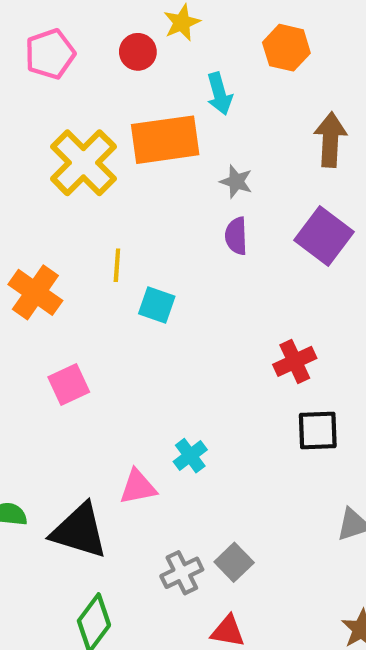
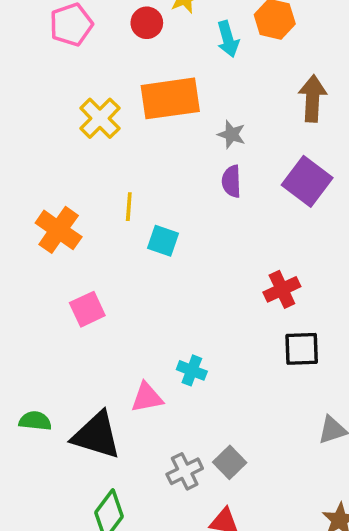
cyan arrow: (219, 94) -> (228, 39), moved
yellow cross: (83, 163) -> (100, 118), size x0.7
cyan cross: (190, 456) -> (192, 370), turned -32

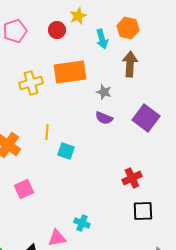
brown arrow: (313, 98) -> (130, 64), moved
yellow cross: (100, 118) -> (31, 83), turned 30
purple semicircle: (231, 181) -> (104, 118), turned -66

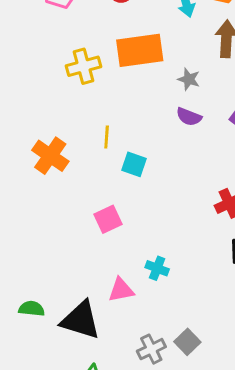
pink square: (24, 189) -> (108, 219), moved

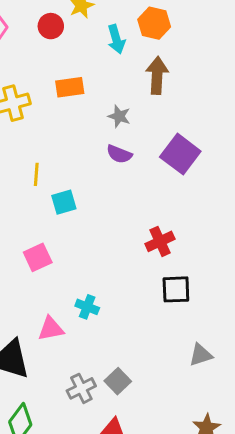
orange rectangle: (140, 50) -> (70, 87), size x0.6
cyan square: (134, 164) -> (64, 202), turned -35

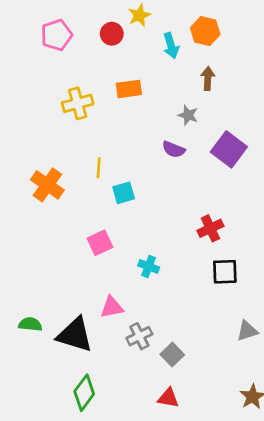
brown arrow: (157, 76) -> (208, 78), size x0.7
gray star: (119, 116) -> (188, 115), moved
cyan cross: (87, 307) -> (149, 266), moved
gray cross: (81, 388) -> (139, 336), moved

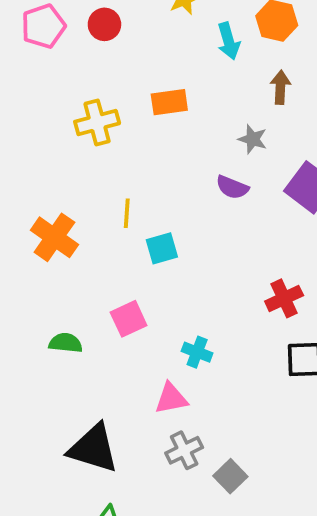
red circle: (112, 34) -> (104, 24), moved
pink pentagon: (57, 35) -> (43, 26), moved
pink triangle: (112, 307) -> (171, 398), moved
green semicircle: (30, 324) -> (66, 343), moved

